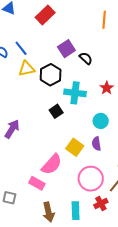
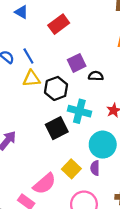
black semicircle: (86, 58) -> (96, 76), turned -48
black square: (56, 111) -> (57, 128), size x1.5
cyan circle: (101, 121) -> (103, 145), size x1.6

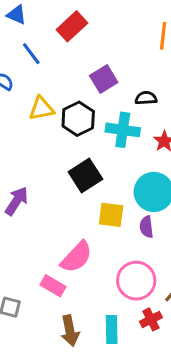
blue line: (28, 56) -> (31, 54), moved
black semicircle: (96, 76) -> (146, 98), moved
cyan cross: (79, 111) -> (123, 130), moved
yellow square: (71, 169) -> (111, 215), moved, turned -30

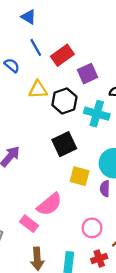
red rectangle: (72, 26) -> (62, 55), moved
pink circle: (136, 281) -> (92, 228), size x0.7

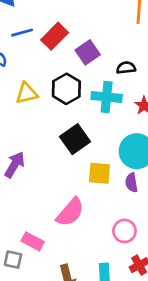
blue line: (36, 47) -> (22, 33), turned -66
yellow triangle: (38, 90) -> (27, 93), moved
pink rectangle: (29, 224) -> (33, 241), moved

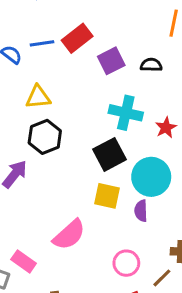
blue line: (22, 33) -> (42, 43), moved
black semicircle: (126, 68) -> (151, 65), moved
black hexagon: (66, 89) -> (45, 137), moved
black square: (75, 139) -> (109, 154), moved

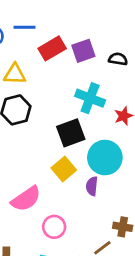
red rectangle: (77, 38) -> (52, 48), moved
yellow square: (107, 196) -> (64, 169), turned 30
pink circle: (126, 263) -> (54, 227), moved

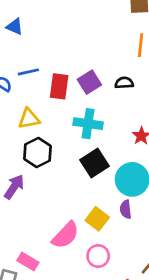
red rectangle: (52, 48) -> (59, 86), turned -40
cyan cross: (90, 98) -> (88, 124), moved
yellow square: (64, 169) -> (97, 219), moved

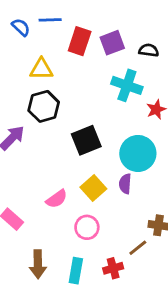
cyan cross: (88, 124) -> (127, 85), moved
black square: (95, 163) -> (86, 140), moved
pink semicircle: (65, 235) -> (57, 199), size x0.7

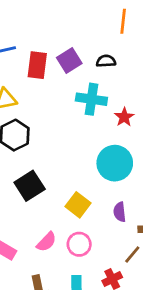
black square: (86, 140) -> (30, 186), moved
purple semicircle: (125, 184) -> (120, 212), moved
pink semicircle: (57, 199) -> (46, 242), moved

